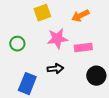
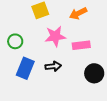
blue rectangle: (27, 84) -> (25, 68), moved

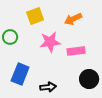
green circle: (15, 41) -> (10, 37), moved
black arrow: (53, 66) -> (48, 87), moved

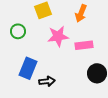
orange arrow: (73, 19) -> (81, 13), turned -42
black arrow: (48, 87) -> (47, 81), moved

